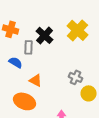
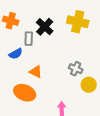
yellow cross: (78, 30) -> (78, 22), turned -30
blue semicircle: (16, 62) -> (16, 54), turned 120

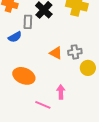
gray cross: (76, 69) -> (75, 52), turned -32
orange triangle: (36, 72) -> (56, 53), moved

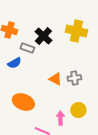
gray rectangle: (28, 22) -> (27, 48), turned -72
yellow circle: (88, 68) -> (78, 110), moved

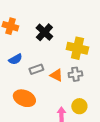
yellow cross: (76, 31) -> (77, 48), moved
gray rectangle: (27, 48) -> (36, 69), moved, turned -40

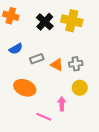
yellow cross: (77, 48) -> (72, 21), moved
yellow circle: (79, 106) -> (80, 88), moved

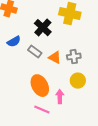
black cross: (45, 22) -> (43, 28), moved
gray rectangle: (37, 59) -> (35, 52), turned 56
orange ellipse: (25, 88) -> (40, 86), moved, turned 40

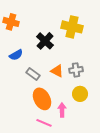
gray rectangle: (35, 52) -> (33, 74), moved

